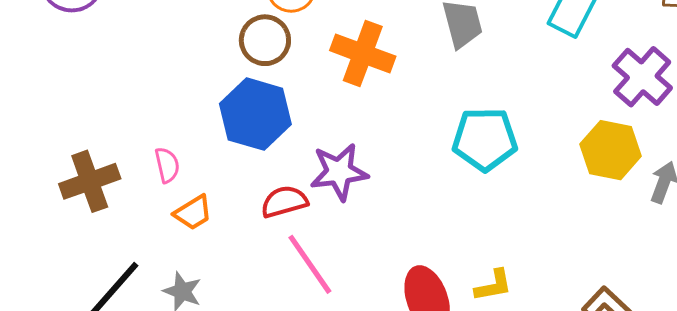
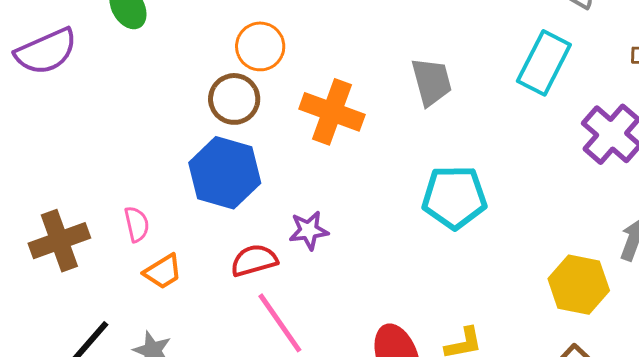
yellow hexagon: (611, 150) -> (579, 285), moved
purple star: (339, 172) -> (309, 230), size x0.7

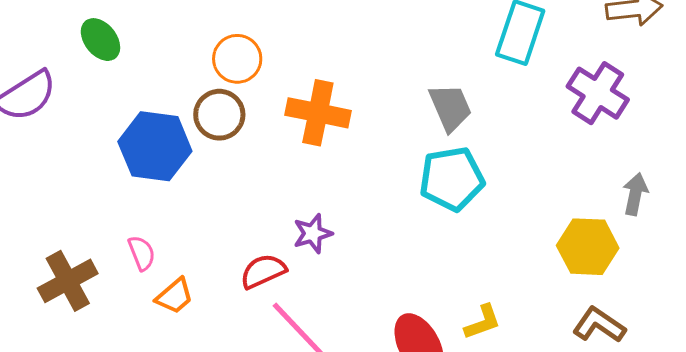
gray trapezoid: (432, 82) -> (450, 107), moved
blue hexagon: (225, 173) -> (155, 146), moved

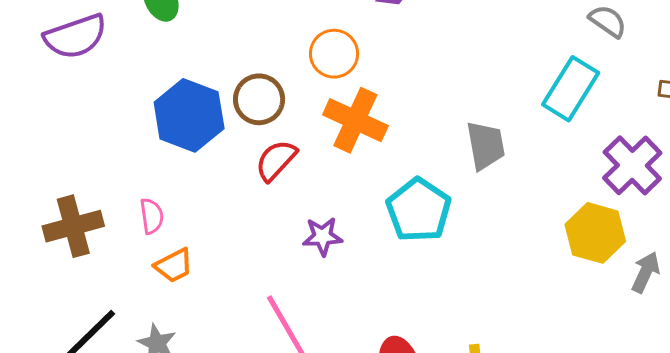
orange circle: (237, 59) -> (334, 54), moved
cyan pentagon: (452, 179) -> (419, 210), moved, turned 30
yellow hexagon: (588, 247) -> (595, 233), moved
red semicircle: (263, 271) -> (276, 160), moved, turned -36

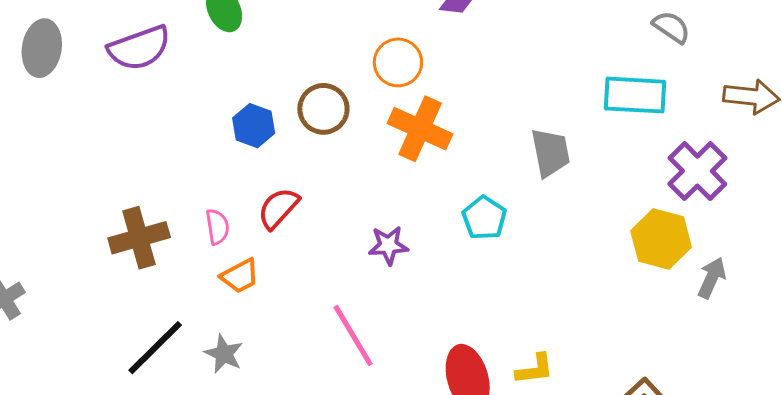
cyan rectangle: (571, 89) -> (635, 95), turned 62
blue hexagon: (189, 115) -> (254, 126), size x0.6
red semicircle: (276, 160) -> (278, 208), moved
cyan pentagon: (419, 210) -> (484, 218), size x0.7

